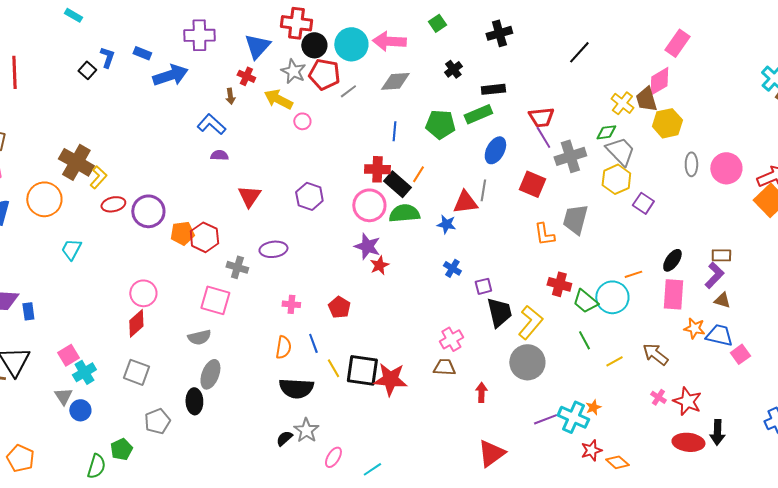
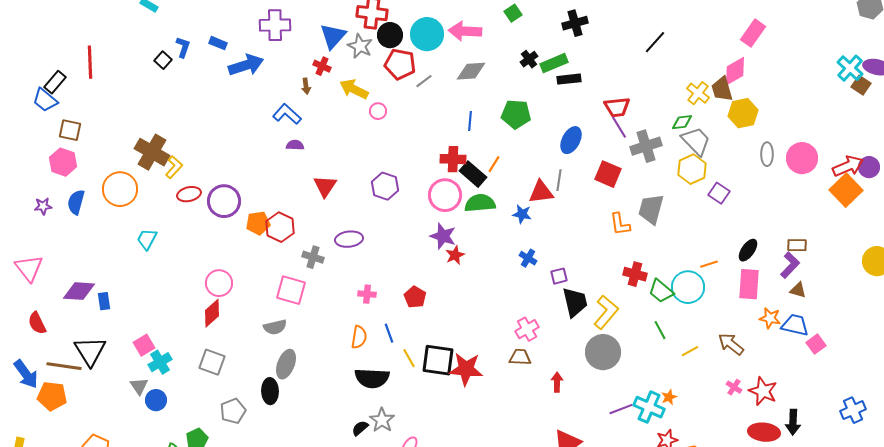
gray star: (293, 71) -> (360, 46), moved
green rectangle: (478, 114) -> (554, 63), moved

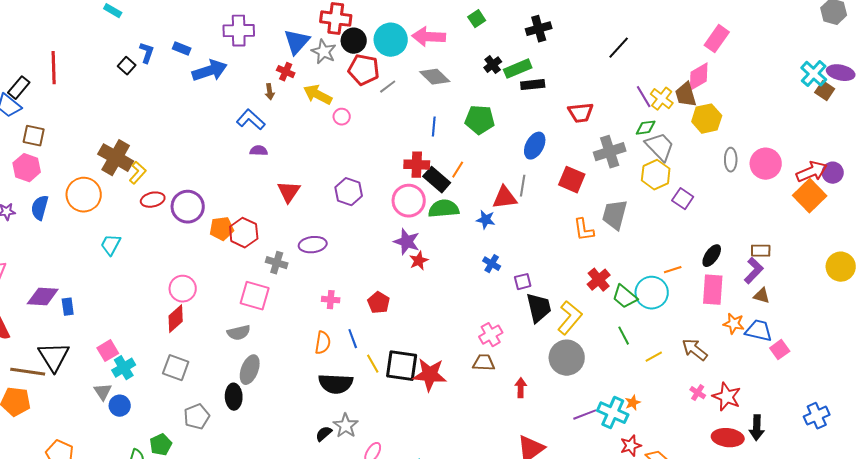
gray diamond: (471, 71) -> (435, 77), turned 48
purple line: (619, 127) -> (644, 97), moved
red cross: (635, 274) -> (599, 280), turned 35

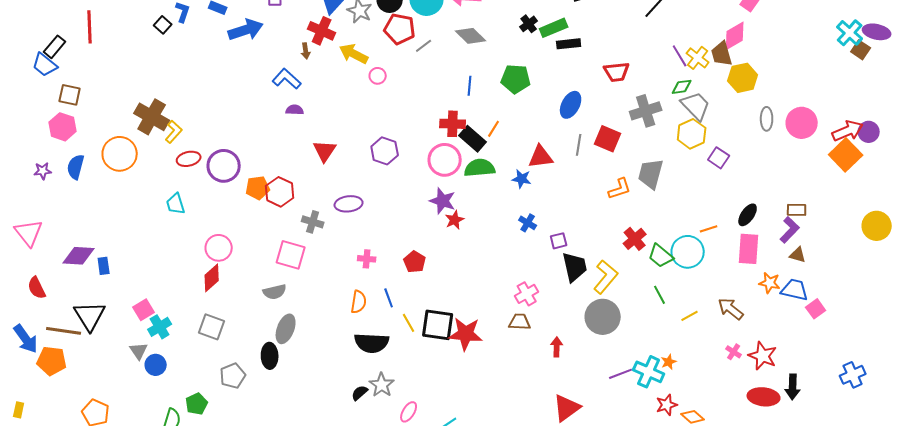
red cross: (286, 72) -> (322, 31), size x1.5
gray line: (523, 186) -> (579, 145), moved
orange L-shape: (584, 230) -> (620, 189), turned -100
cyan trapezoid: (111, 245) -> (176, 204), moved, turned -45

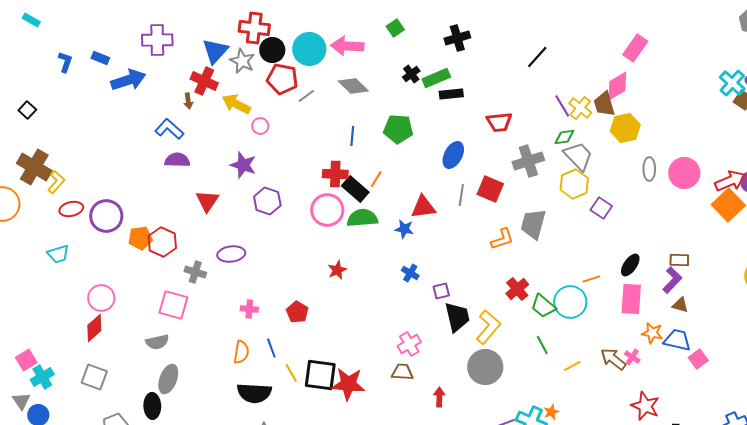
black square: (163, 25) -> (27, 110), moved
purple semicircle: (295, 110) -> (177, 160), size x1.4
purple star: (443, 201) -> (243, 165), moved
cyan trapezoid: (176, 204) -> (58, 254), turned -90
pink cross: (734, 352) -> (632, 357), moved

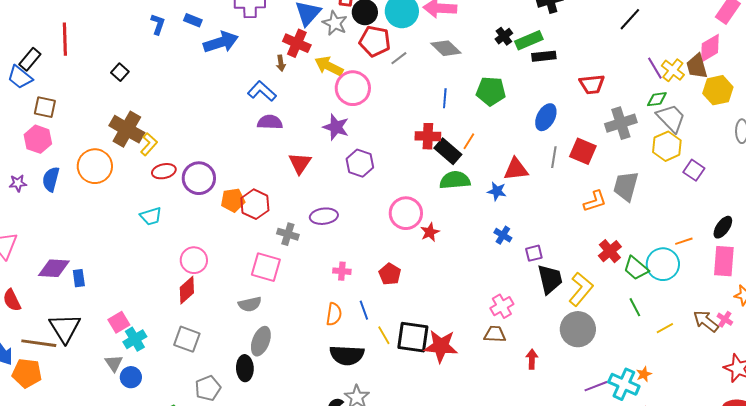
pink circle: (260, 126) -> (353, 88), size x2.0
pink circle: (327, 210) -> (406, 213), moved

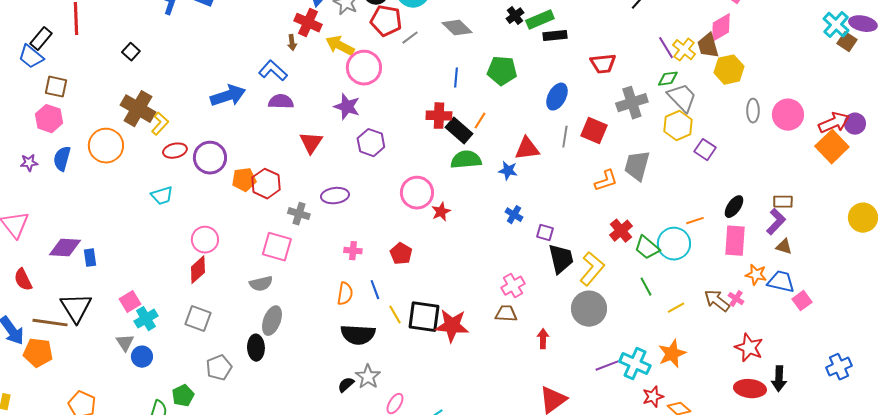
blue arrow: (221, 42) -> (228, 96), moved
purple square: (534, 253) -> (545, 233), turned 30
orange star: (644, 374) -> (672, 354), moved, size x1.8

